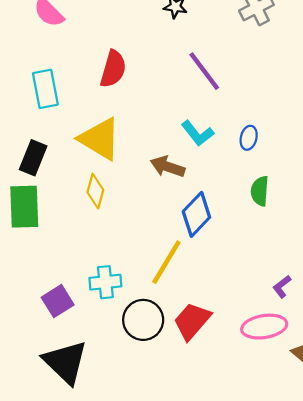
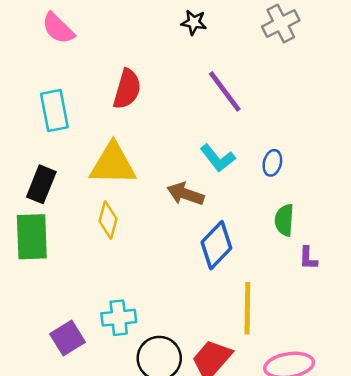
yellow triangle: (100, 139) -> (113, 164), turned -30
yellow line: (166, 262) -> (247, 308), moved, turned -30
purple L-shape: (282, 287) -> (308, 258), moved, turned -50

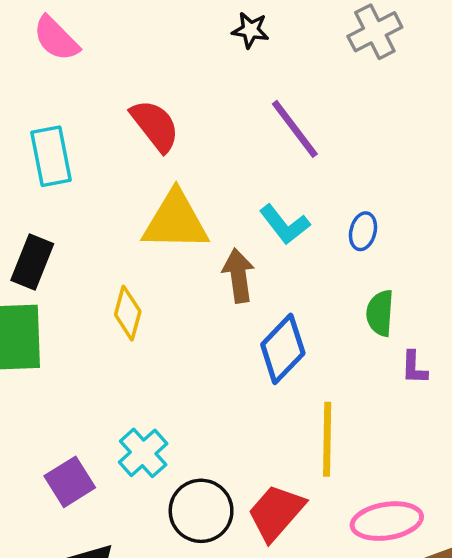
red semicircle: (127, 89) -> (155, 126), turned -54
yellow triangle: (113, 164) -> (175, 221), moved
brown arrow: (185, 194) -> (239, 276), turned 63
cyan cross: (119, 318) -> (143, 453), turned -36

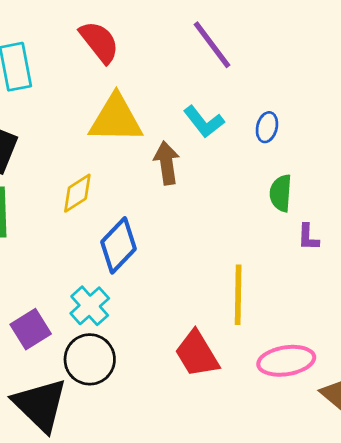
yellow diamond: (128, 313) -> (77, 193), turned 42
blue diamond: (283, 349) -> (119, 245), moved
black circle: (201, 511) -> (90, 359), moved
red trapezoid: (276, 513) -> (197, 354), turned -72

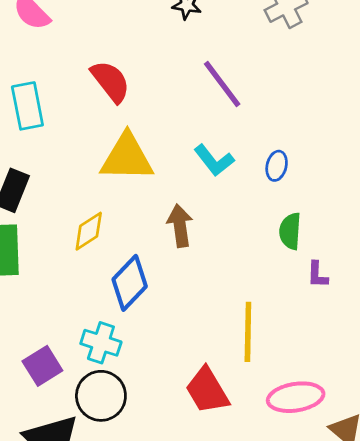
brown arrow: (167, 163) -> (180, 226), moved
cyan cross: (90, 306) -> (101, 343), turned -30

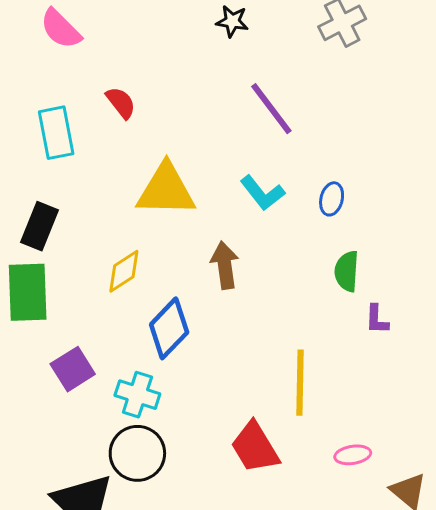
red semicircle: (110, 81) -> (121, 103), moved, size x0.7
purple square: (42, 366) -> (73, 369), moved
pink ellipse: (296, 397) -> (353, 455), size x0.6

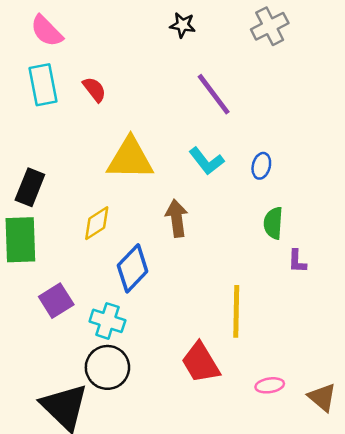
cyan rectangle: (56, 133) -> (43, 85), moved
pink ellipse: (353, 455) -> (270, 385), moved

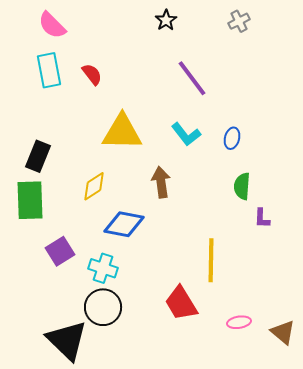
black star: (183, 25) -> (166, 20), turned 30
gray cross: (270, 26) -> (239, 21), size x0.7
blue diamond: (133, 268) -> (124, 224), turned 57

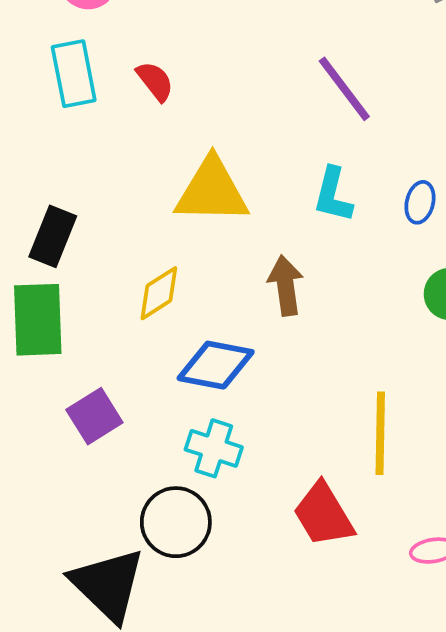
cyan L-shape: (186, 134) -> (333, 195), turned 52
cyan cross: (103, 268) -> (214, 448), moved

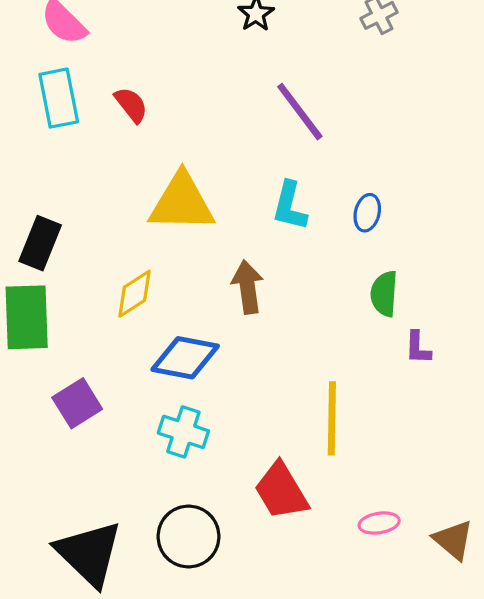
black circle: (176, 522) -> (188, 537), moved

